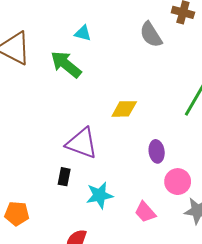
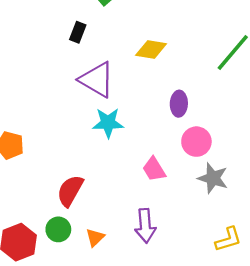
black rectangle: (64, 177) -> (78, 32), moved
cyan star: (100, 195) -> (108, 123), moved

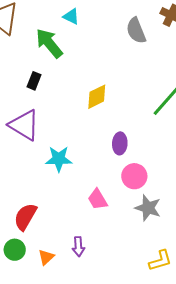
yellow diamond: (151, 50) -> (97, 97), turned -36
purple triangle: (97, 80) -> (24, 125), moved
purple arrow: (145, 226) -> (78, 247), moved, size x0.7

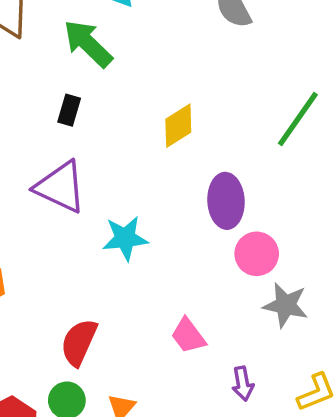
purple ellipse: (120, 143) -> (226, 201), size x1.4
pink trapezoid: (98, 199) -> (188, 336), moved
purple arrow: (78, 247) -> (243, 384), moved

